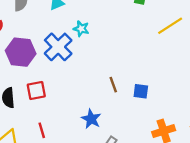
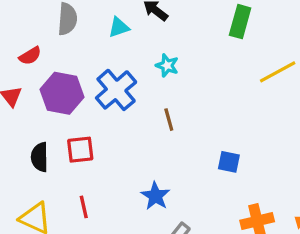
cyan star: (81, 29) -> (167, 65), moved
brown line: (113, 85) -> (169, 120), moved

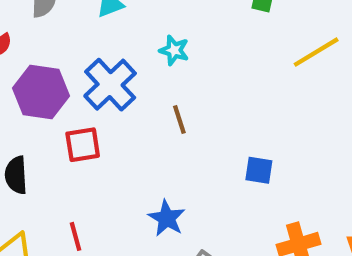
red square: (80, 150) -> (83, 145), moved

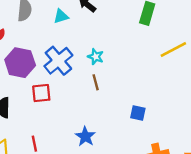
cyan star: (174, 50) -> (96, 57), moved

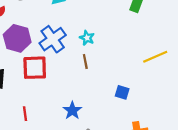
yellow line: (173, 49) -> (155, 57), moved
red square: (41, 93) -> (35, 68), size x1.4

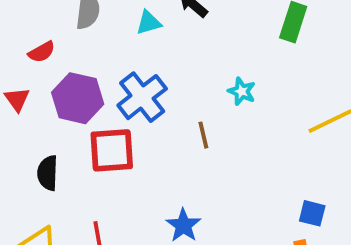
cyan star: (87, 38) -> (242, 91), moved
blue square: (122, 92) -> (312, 213), moved

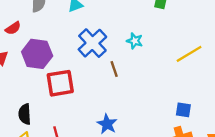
blue cross: (142, 97) -> (92, 43), moved
black semicircle: (48, 173) -> (25, 114), moved

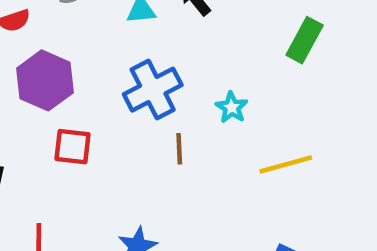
yellow line: (189, 54) -> (286, 164), moved
red square: (60, 83) -> (73, 147), size x0.7

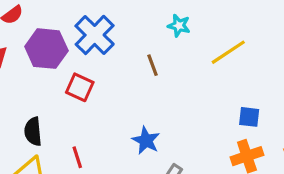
blue cross: (153, 90) -> (95, 35), moved
red square: (73, 147) -> (80, 87), turned 36

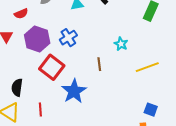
blue cross: (95, 35) -> (68, 38), size x0.7
red square: (80, 87) -> (52, 67), size x1.4
blue star: (146, 140) -> (74, 91), moved, size x1.4

